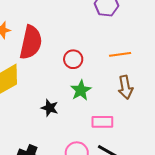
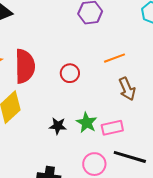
green star: (81, 90) -> (87, 123), moved

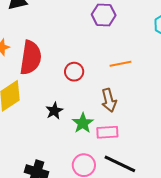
brown arrow: (127, 89) -> (109, 100), moved
black star: (58, 126) -> (54, 111), moved, turned 30

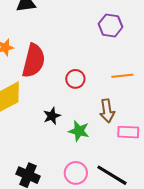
green star: (83, 123) -> (79, 131), turned -30
pink rectangle: (107, 132) -> (128, 132), moved

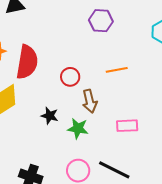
brown arrow: (107, 111) -> (90, 101), moved
black star: (52, 116) -> (50, 116), turned -30

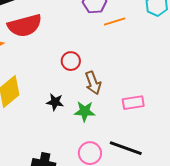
red semicircle: (27, 62) -> (25, 26), moved, turned 72
orange line: (117, 70) -> (115, 22), moved

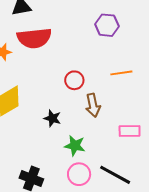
orange line: (115, 22) -> (121, 73), moved
green star: (85, 111) -> (75, 146), moved

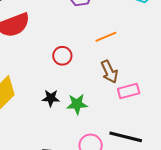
brown arrow: (93, 105) -> (109, 72), moved
green star: (75, 146) -> (77, 104), moved

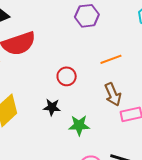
black star: (51, 98) -> (52, 107), moved

